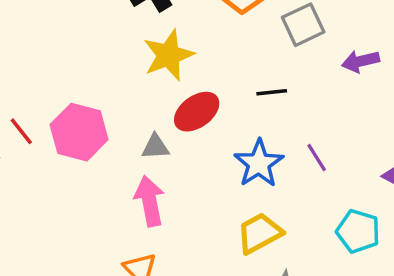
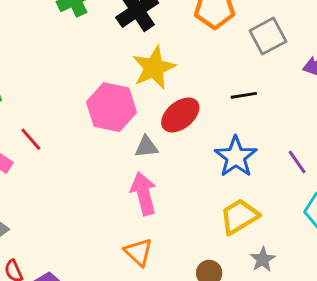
pink hexagon: (79, 132) -> (111, 107), moved
purple line: (317, 157) -> (297, 162), moved

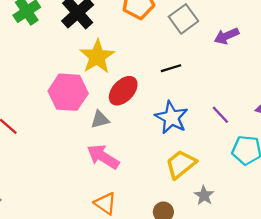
pink arrow: (144, 194) -> (103, 157), turned -36

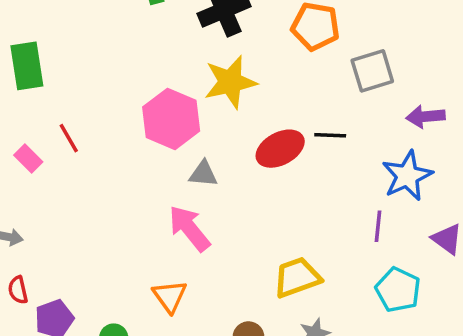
red ellipse: (123, 91) -> (280, 149), moved
purple line: (220, 115) -> (378, 226), turned 30
blue star: (171, 118) -> (407, 176), moved

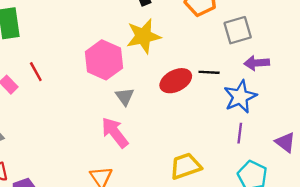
purple arrow: (425, 117) -> (257, 63), moved
gray triangle: (203, 174) -> (125, 97), turned 48
blue star: (407, 176) -> (240, 97), moved

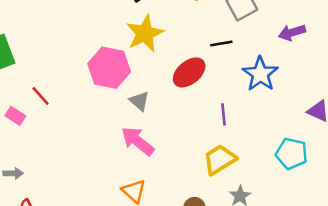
purple arrow: (257, 63) -> (292, 33), moved
black line: (209, 72) -> (221, 43), moved
purple line: (240, 133) -> (224, 114), moved

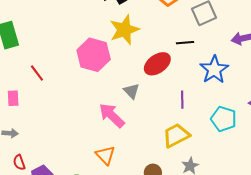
gray triangle: (139, 101) -> (131, 91), moved
pink rectangle: (15, 116) -> (13, 98), moved, turned 49
cyan pentagon: (292, 154) -> (224, 119), moved

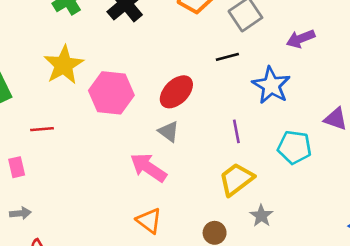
yellow star: (124, 30) -> (64, 65), moved
red ellipse: (157, 64) -> (176, 92), moved
red line: (37, 73) -> (42, 129), turned -48

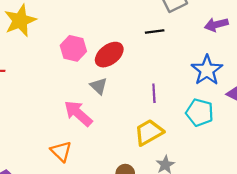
blue star: (271, 85) -> (207, 70), moved
pink hexagon: (111, 93) -> (73, 48), moved, size x0.7
orange triangle: (149, 221) -> (61, 151), moved

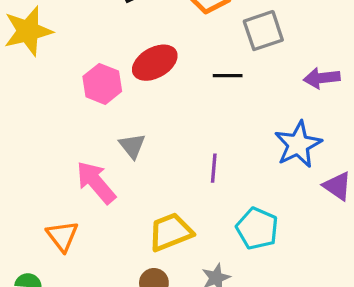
red ellipse: (109, 55) -> (155, 63), moved
cyan pentagon: (200, 112) -> (257, 229), moved
yellow trapezoid: (149, 132) -> (171, 232), moved

